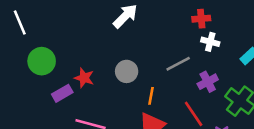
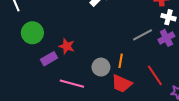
gray circle: (127, 71) -> (101, 67), moved
purple cross: (208, 82) -> (166, 38), moved

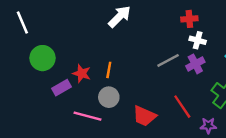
orange line: (121, 61) -> (109, 70), moved
gray circle: (101, 67) -> (109, 97), moved

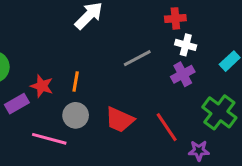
gray line: (168, 60) -> (137, 58), moved
red trapezoid: (144, 116) -> (120, 120), moved

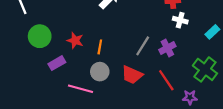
gray line: (137, 58) -> (143, 46), moved, turned -30
purple cross: (183, 74) -> (167, 48), moved
red star: (42, 86) -> (75, 40), moved

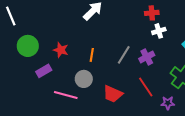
white cross: (180, 20) -> (159, 31), turned -32
orange line: (100, 47) -> (92, 55), moved
red trapezoid: (132, 75) -> (113, 94), moved

